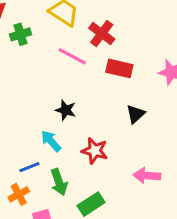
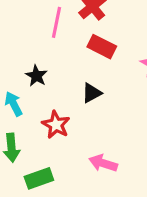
pink line: (72, 56) -> (56, 22), turned 60
black triangle: (136, 114) -> (92, 93), moved

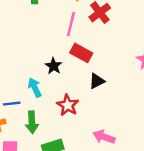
red rectangle: (102, 47) -> (81, 53), moved

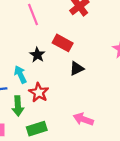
pink line: (71, 24) -> (33, 15), moved, turned -35
red star: (68, 105) -> (39, 92), moved

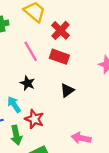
pink line: (33, 15) -> (31, 51), moved
red rectangle: (63, 43) -> (59, 57), moved

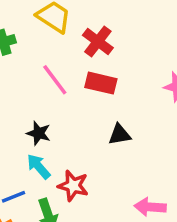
black star: (27, 83) -> (39, 133), moved
black triangle: (67, 90) -> (119, 135), turned 32

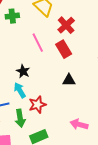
red rectangle: (101, 83) -> (64, 49), turned 36
red star: (73, 186) -> (37, 105), turned 30

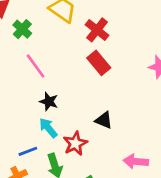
green cross: (12, 16) -> (22, 29), turned -32
pink line: (38, 43) -> (36, 66), moved
black triangle: (69, 80) -> (104, 120), moved, turned 32

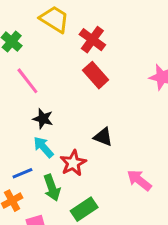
pink arrow: (136, 161) -> (139, 180), turned 35

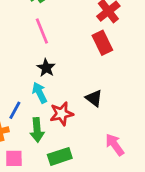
blue line: (22, 173) -> (15, 110), turned -54

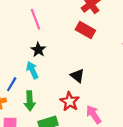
red rectangle: (102, 43) -> (85, 30), turned -36
red star: (62, 114) -> (70, 102), moved, turned -30

